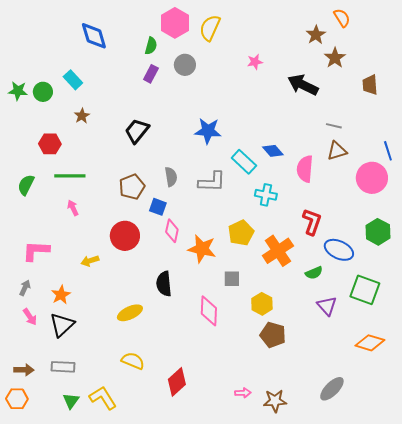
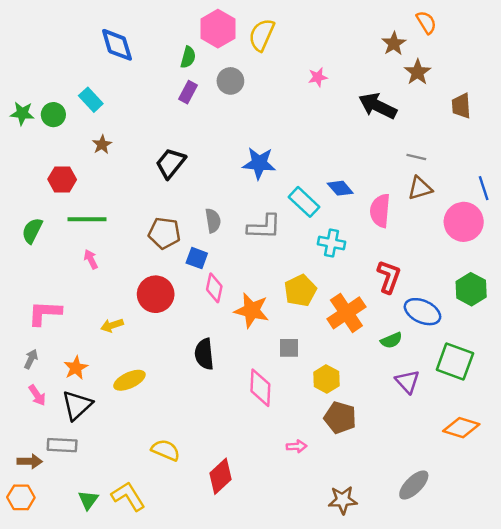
brown pentagon: (132, 187) -> (164, 233), turned 30
yellow ellipse: (130, 313) -> (129, 380), moved
gray rectangle: (63, 367) -> (62, 445), moved
pink arrow: (243, 393) -> (297, 446), moved

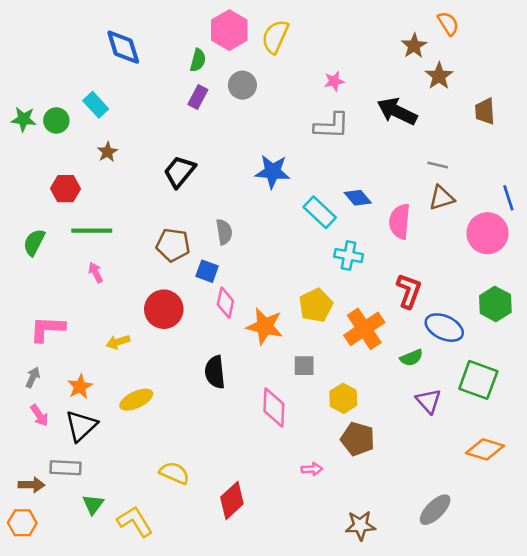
gray L-shape: (264, 227) -> (332, 126), moved
green triangle: (88, 500) -> (93, 504), moved

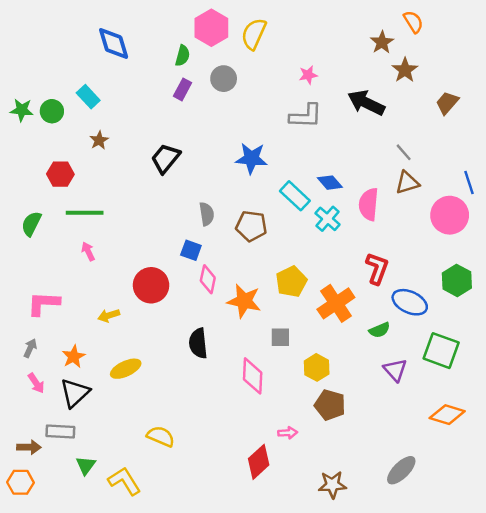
brown trapezoid: (485, 111) -> (447, 103), turned 45
gray line: (438, 165) -> (404, 152), turned 36
brown pentagon: (173, 245) -> (251, 226), moved
cyan cross: (349, 255) -> (328, 219), moved, turned 30
red diamond: (232, 501) -> (259, 462), moved

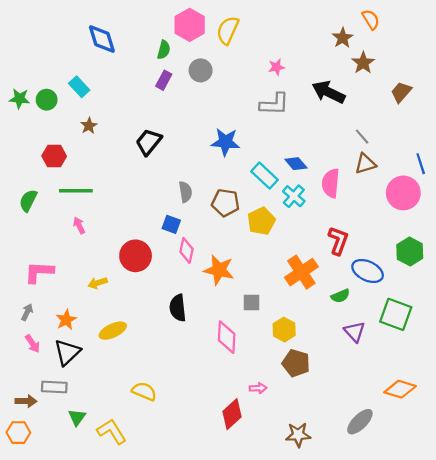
yellow pentagon: (291, 282) -> (261, 221), moved
orange diamond: (447, 415) -> (400, 389), moved

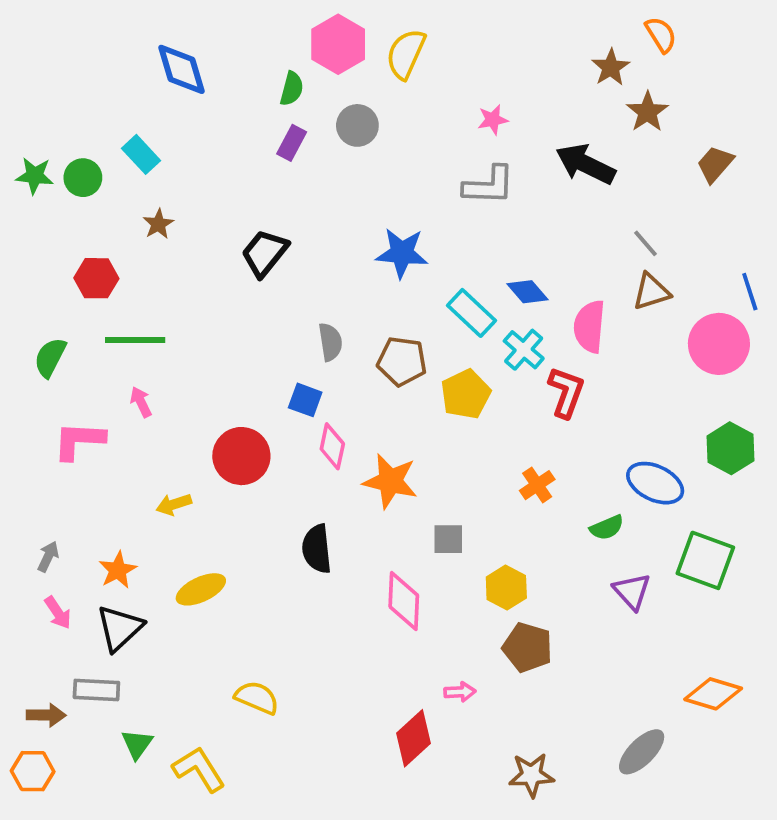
red L-shape: (338, 241) -> (566, 392), moved
pink L-shape: (39, 272) -> (79, 441), moved
orange cross: (301, 272) -> (537, 485), size x0.6

